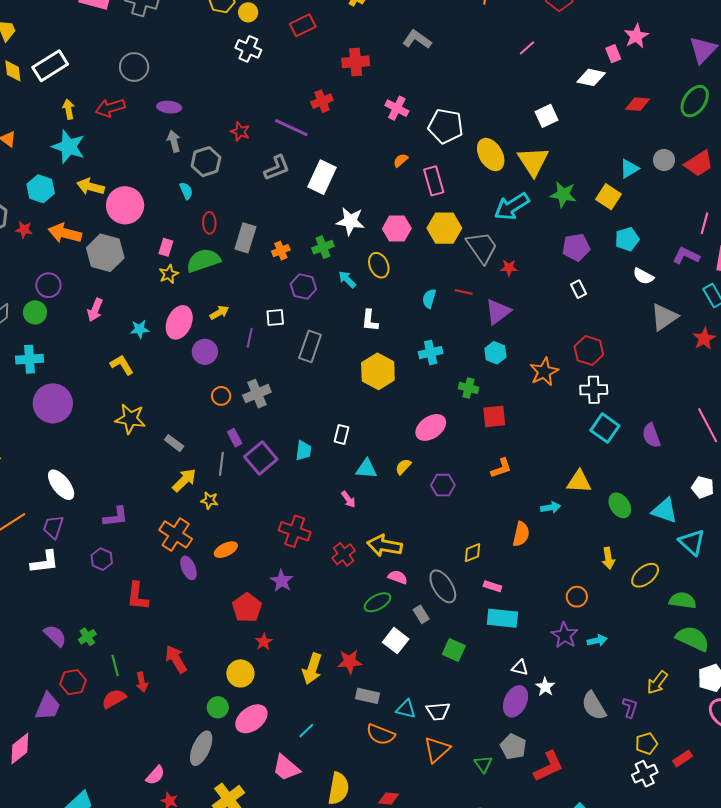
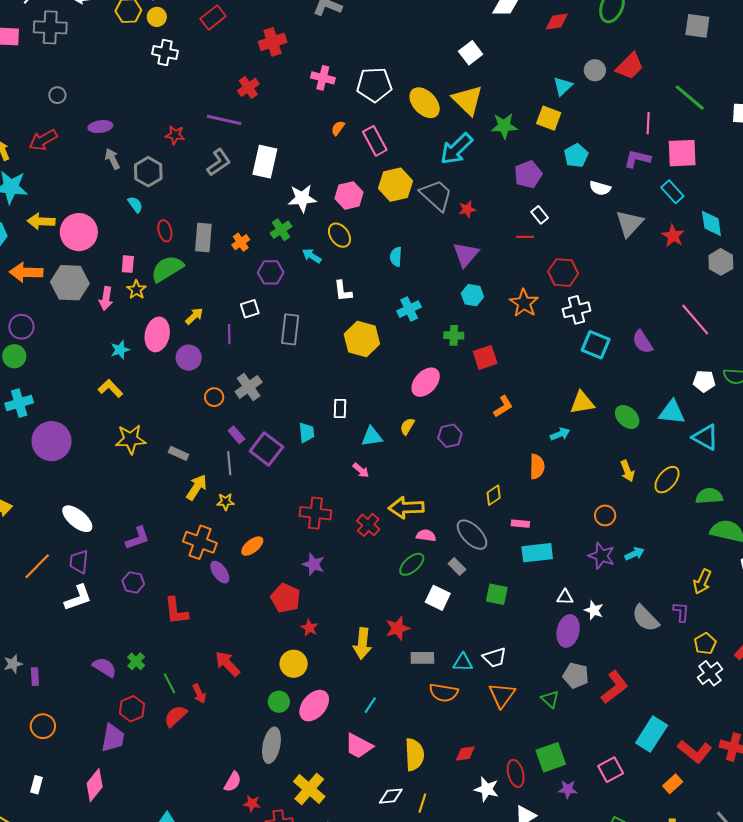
gray circle: (134, 67) -> (57, 95), size x0.6
red line: (464, 292) -> (525, 237), moved
pink arrow: (95, 310) -> (106, 299), moved

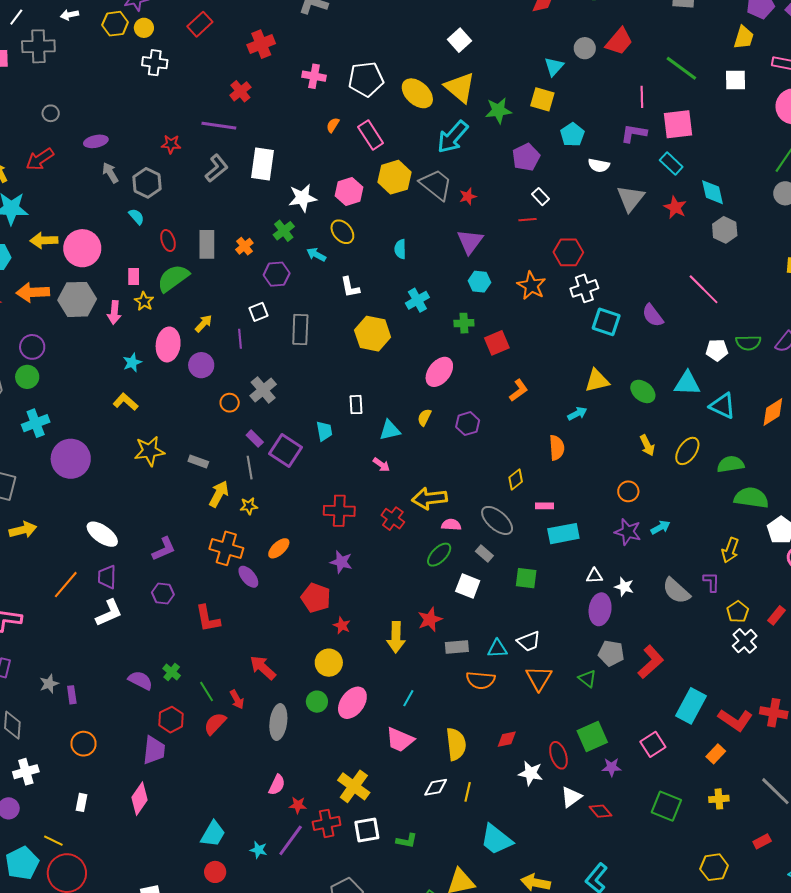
gray ellipse: (271, 745) -> (278, 722), moved

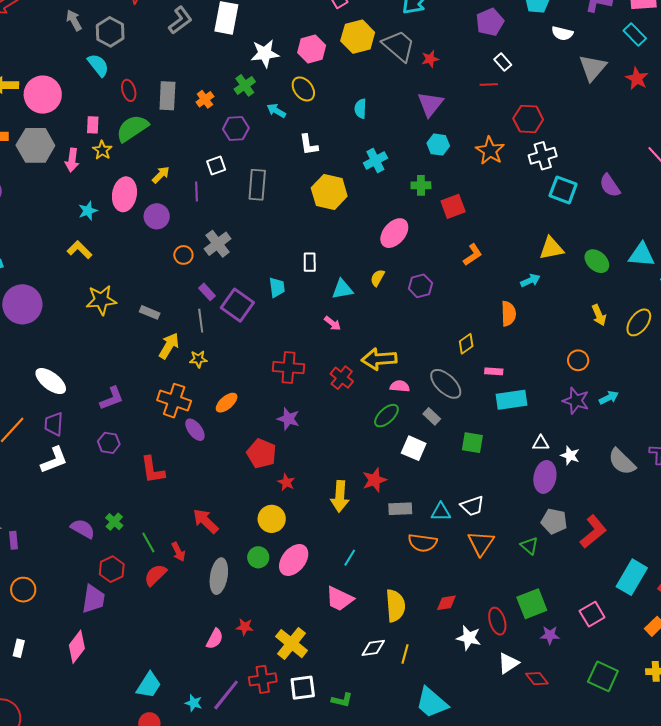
cyan semicircle: (136, 217) -> (98, 65), size x1.4
red star: (298, 805) -> (245, 627), moved

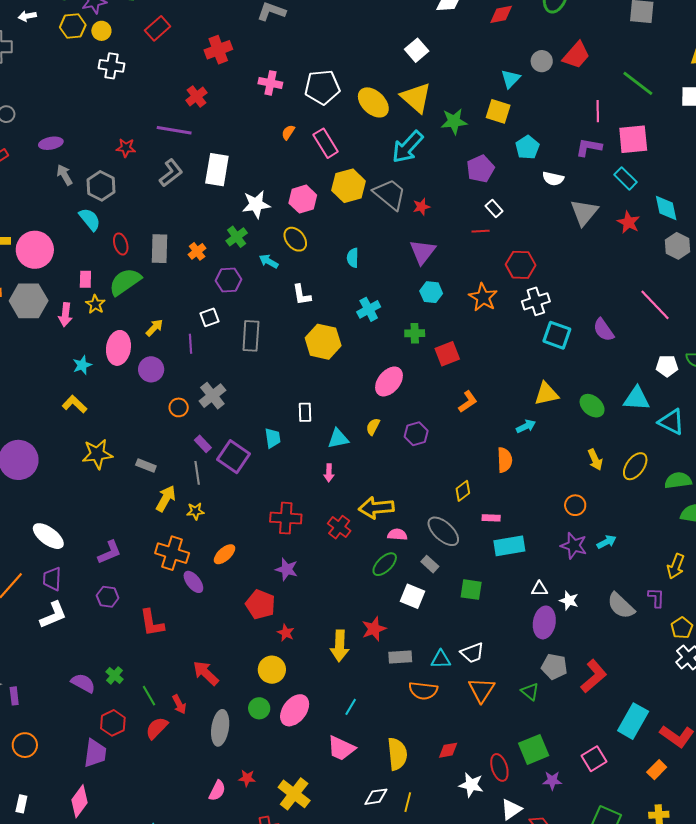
pink arrow: (333, 323) -> (329, 473), turned 54

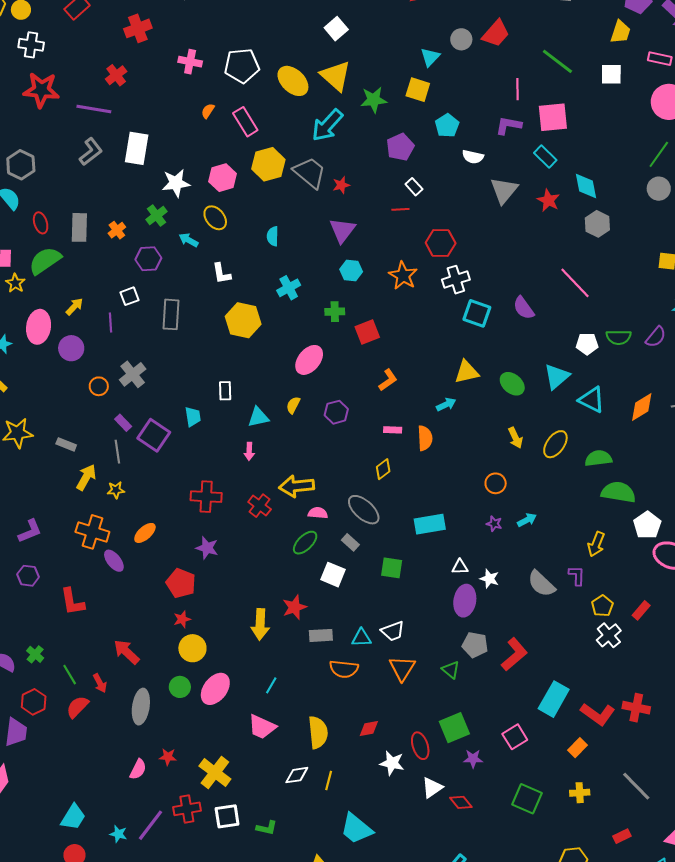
red star: (126, 148) -> (41, 90), moved, size x1.8
cyan triangle: (637, 399) -> (557, 377), turned -44
pink rectangle: (491, 518) -> (393, 430), moved
purple star: (574, 546) -> (494, 524), size x0.6
red star: (286, 633) -> (182, 619), moved, turned 30

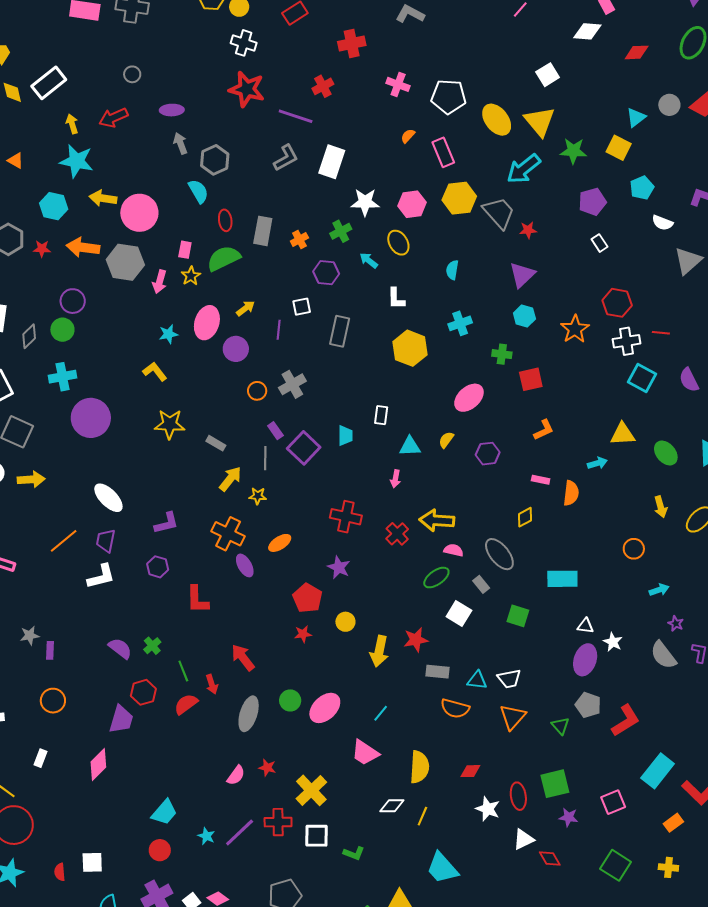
red line: (400, 209) -> (661, 333), moved
purple star: (494, 524) -> (676, 624), moved
yellow circle: (192, 648) -> (345, 622), moved, size x0.7

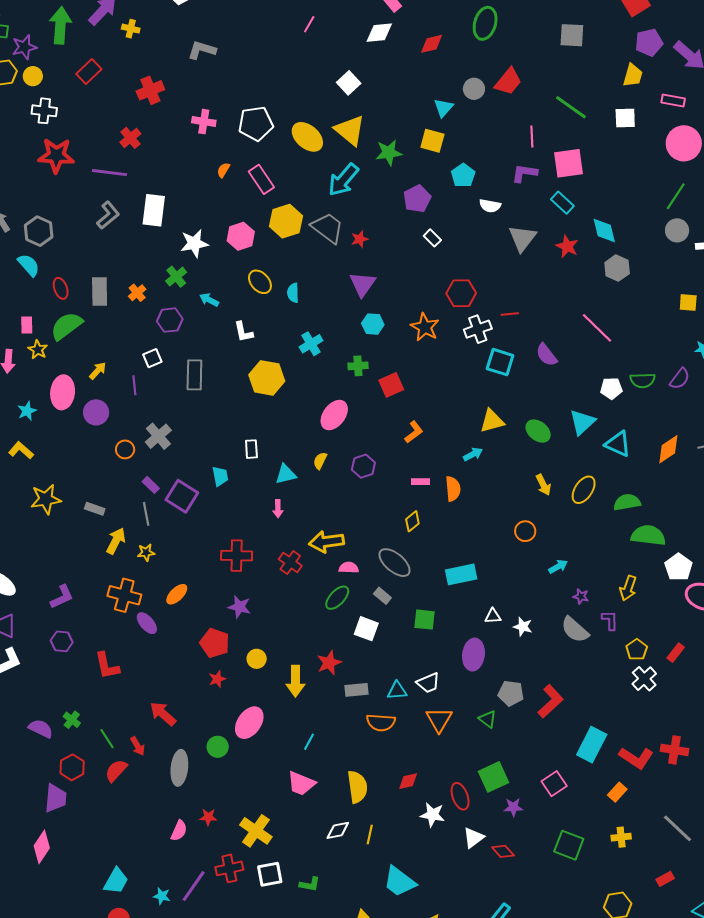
yellow ellipse: (398, 243) -> (260, 282), moved
purple ellipse: (585, 660) -> (474, 655), moved
pink ellipse: (325, 708) -> (249, 723), moved

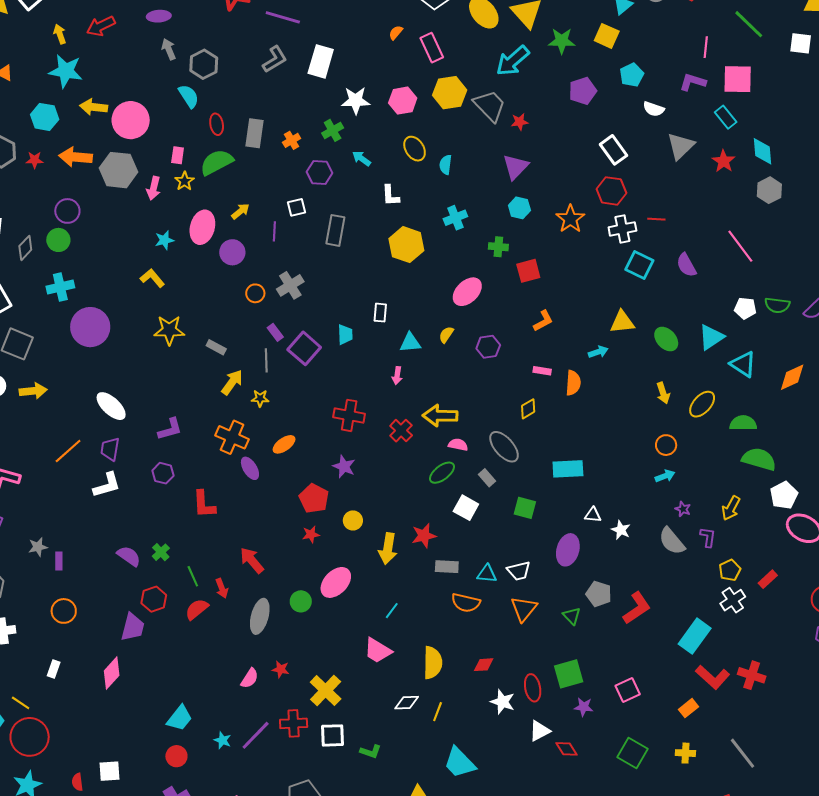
white rectangle: (432, 238) -> (614, 150), moved, size x1.6
orange circle: (525, 531) -> (666, 445), moved
cyan rectangle: (592, 745) -> (695, 636), moved

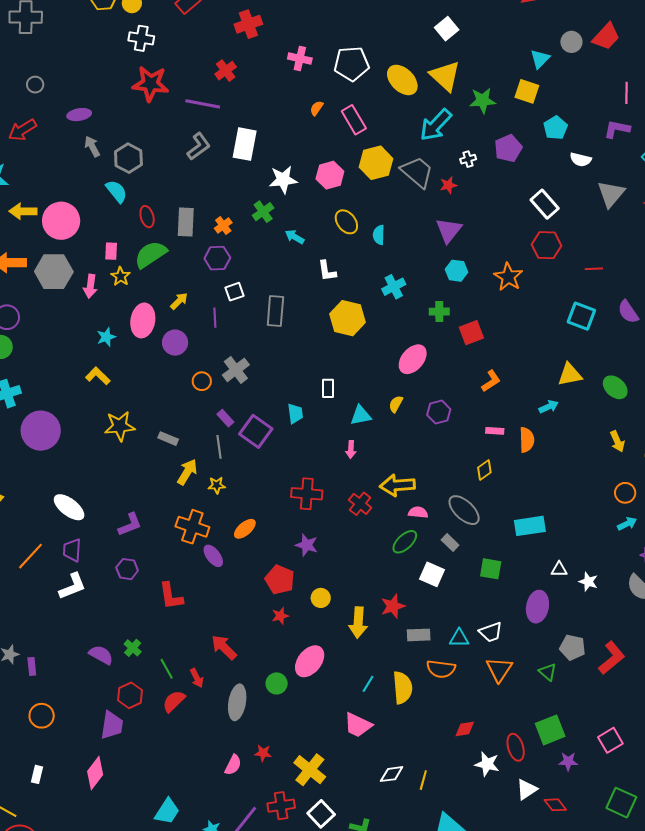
purple hexagon: (320, 172) -> (217, 258), moved
white cross: (622, 229) -> (468, 159), moved, size x0.6
yellow semicircle: (433, 663) -> (403, 688), moved
white square: (333, 735) -> (321, 814), turned -36

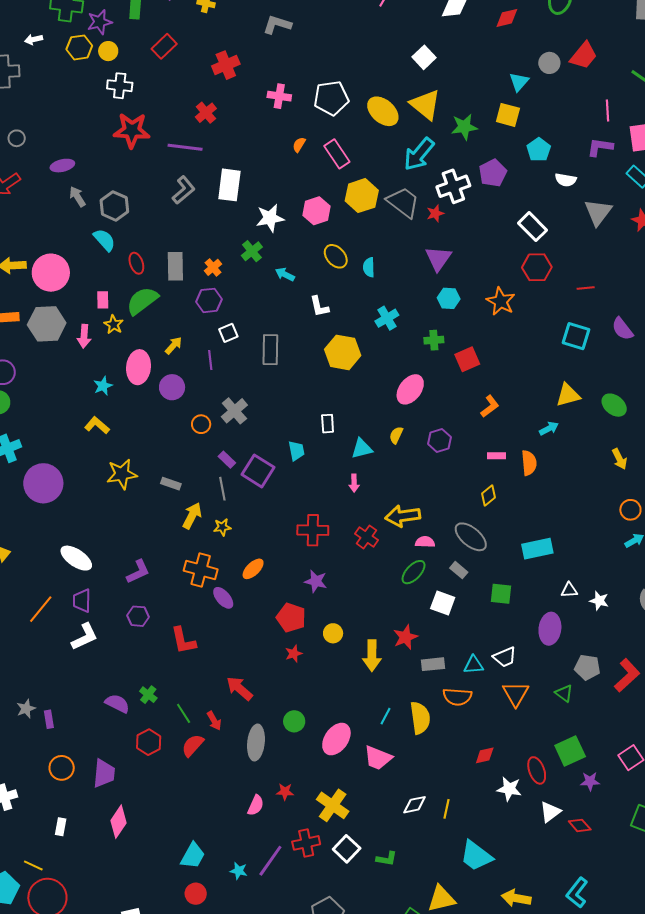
white cross: (468, 159) -> (453, 186), size x2.0
pink ellipse: (310, 661) -> (336, 739), moved
purple trapezoid: (112, 725) -> (104, 773), moved

